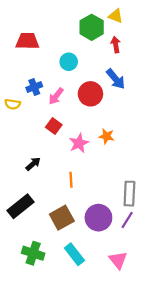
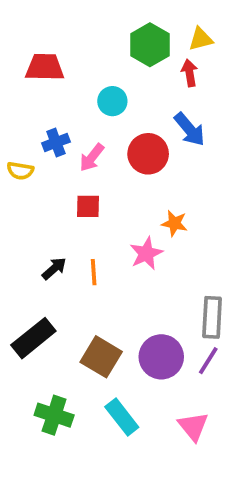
yellow triangle: (116, 16) -> (201, 39), moved, turned -35
red square: (54, 126) -> (88, 206), turned -35
pink star: (79, 143) -> (146, 253), moved
orange line: (71, 180) -> (94, 272), moved
brown square: (62, 218) -> (101, 357), turned -30

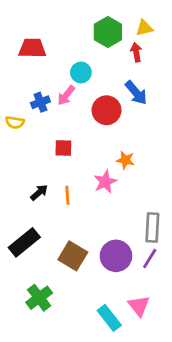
pink arrow: (92, 158) -> (66, 95), moved
green cross: (54, 415) -> (39, 298), turned 35
cyan rectangle: (122, 417) -> (109, 318), moved

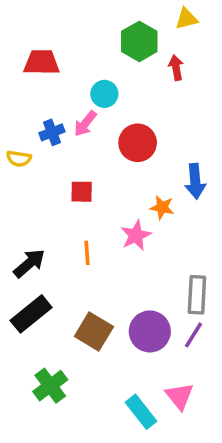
yellow triangle: (144, 28) -> (186, 19), moved
blue arrow: (136, 93) -> (195, 181), moved, turned 35
black arrow: (39, 192) -> (29, 263), moved, size x1.4

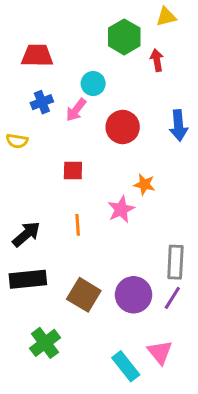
blue cross: (52, 132) -> (42, 102), moved
blue arrow: (195, 181) -> (179, 125), moved
black rectangle: (31, 314) -> (28, 279), turned 33

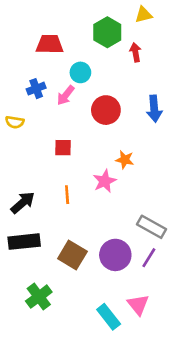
red trapezoid: (37, 56) -> (50, 44), moved
gray rectangle: (175, 262) -> (152, 227), turned -64

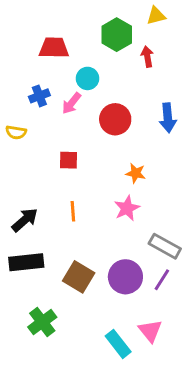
pink star: (105, 181) -> (127, 208), moved

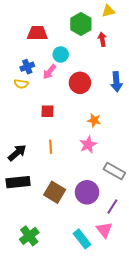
yellow semicircle: (16, 132) -> (21, 84), moved
purple line: (162, 280) -> (112, 206), moved
green cross: (42, 322) -> (29, 236), moved

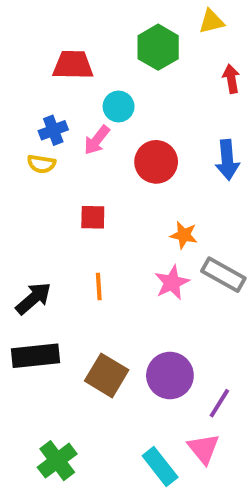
red arrow: (102, 39) -> (231, 79), moved
gray rectangle: (114, 171) -> (223, 275), moved

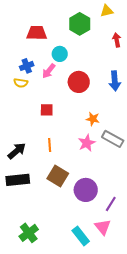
brown square: (107, 375) -> (58, 176), moved

